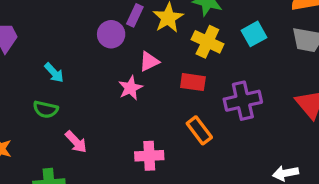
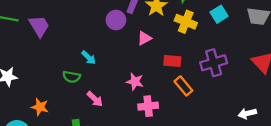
cyan arrow: (54, 73) -> (89, 58), moved
red rectangle: (193, 82) -> (172, 61), moved
pink star: (130, 88) -> (135, 82), moved, turned -30

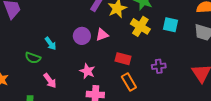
cyan square: (219, 14) -> (170, 25), turned 35
purple circle: (116, 20) -> (82, 36), moved
purple cross: (214, 63) -> (159, 66), size x0.6

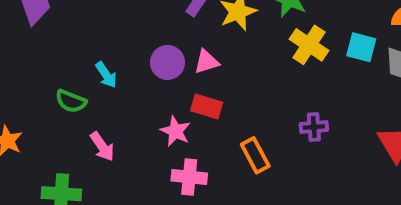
cyan square: (170, 25) -> (361, 47), moved
yellow cross: (140, 26) -> (309, 45), moved
red rectangle: (123, 59) -> (207, 106), moved

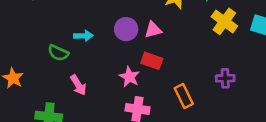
cyan arrow: (106, 75) -> (83, 36), turned -60

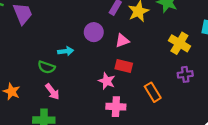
yellow cross: (224, 21) -> (179, 43), moved
purple circle: (126, 29) -> (94, 32), moved
pink arrow: (78, 85) -> (52, 92), moved

